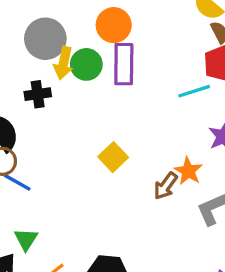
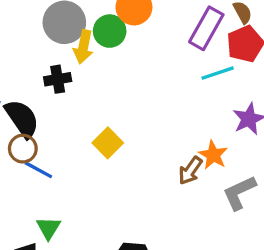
green circle: (86, 64) -> (110, 31), moved
purple rectangle: (124, 64) -> (206, 28), moved, turned 30
yellow square: (113, 157) -> (108, 143), moved

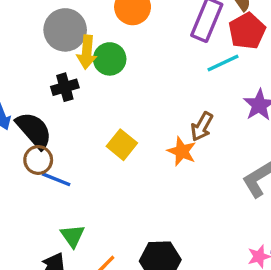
green circle: (110, 31) -> (110, 59), moved
orange star: (213, 155) -> (182, 151), moved
brown arrow: (190, 171) -> (202, 127), moved

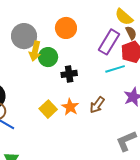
black cross: (65, 87) -> (69, 74), moved
orange star: (182, 151) -> (70, 107), moved

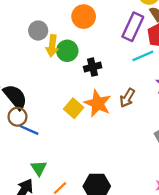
gray circle: (24, 36) -> (38, 31), size x0.7
orange star: (70, 107) -> (98, 103), size x1.4

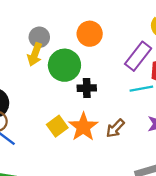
yellow arrow: (52, 46) -> (35, 55), moved
green circle: (67, 51) -> (64, 65), size x1.4

